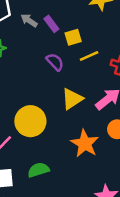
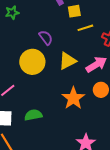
purple semicircle: (55, 62) -> (46, 38), moved
yellow circle: (30, 121) -> (32, 62), moved

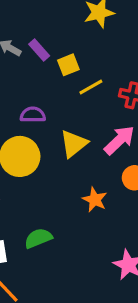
purple semicircle: (46, 38) -> (33, 115), turned -42
orange star: (73, 98) -> (95, 200), size x0.7

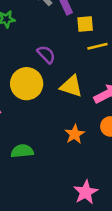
purple semicircle: (33, 115) -> (46, 54), turned 30
yellow triangle: (74, 144) -> (71, 86), turned 40

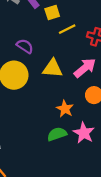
green semicircle: (22, 151) -> (57, 134), moved
pink star: (86, 192) -> (84, 133), moved

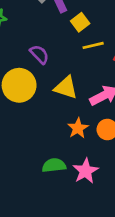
yellow square: (52, 12) -> (80, 22), turned -32
orange star: (65, 109) -> (78, 128), moved

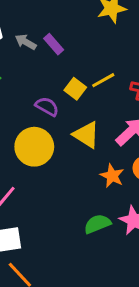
yellow square: (80, 22) -> (75, 89), moved
yellow triangle: (66, 88) -> (86, 135), turned 30

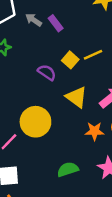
yellow circle: (34, 147) -> (35, 122), moved
orange star: (112, 176) -> (94, 131), turned -30
green semicircle: (97, 224) -> (68, 169), moved

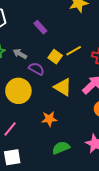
gray arrow: (34, 20) -> (20, 54), moved
yellow circle: (35, 122) -> (18, 91), moved
orange star: (94, 131) -> (49, 119), moved

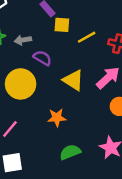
gray arrow: (20, 54) -> (23, 40), turned -40
yellow square: (55, 57) -> (62, 25), moved, turned -32

